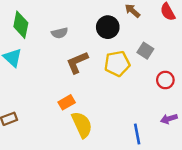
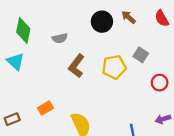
black circle: (108, 27) -> (102, 22), moved
brown L-shape: (77, 62) -> (76, 66), turned -30
orange rectangle: (67, 102) -> (45, 108), moved

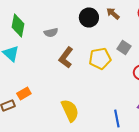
orange rectangle: (45, 108) -> (24, 94), moved

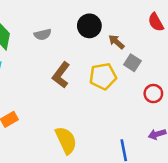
brown arrow: (113, 14) -> (116, 42), moved
gray semicircle: (51, 32) -> (43, 34), moved

